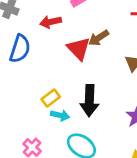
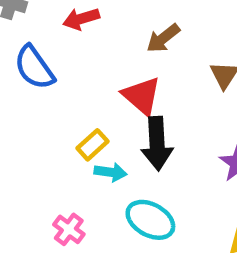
blue semicircle: (20, 49) -> (34, 68), turned 132
red triangle: (79, 49) -> (142, 96), moved

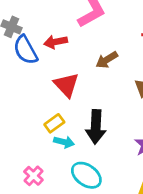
blue semicircle: (34, 68) -> (25, 50), moved
red triangle: (142, 96) -> (66, 85), moved

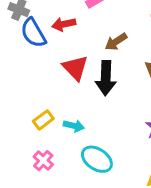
yellow rectangle: (54, 123) -> (43, 120), moved
black arrow: (96, 127) -> (106, 78), moved

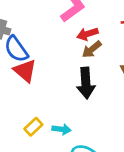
red arrow: (64, 24) -> (87, 34), moved
red triangle: (75, 68) -> (25, 71), moved

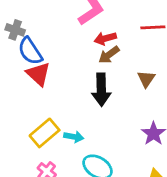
yellow rectangle: (33, 127) -> (45, 133), size x1.5

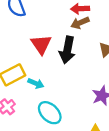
red triangle: (38, 74) -> (41, 44), moved

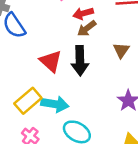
cyan arrow: (36, 83) -> (55, 104), size x1.5

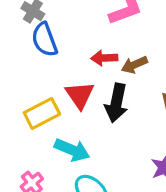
red arrow: (83, 13) -> (104, 58), moved
yellow rectangle: (28, 101) -> (42, 113), moved

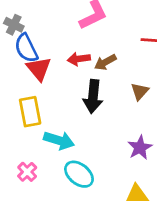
red triangle: (80, 95) -> (39, 69), moved
yellow rectangle: (42, 113) -> (30, 112), turned -68

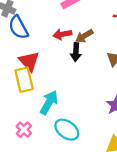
red triangle: (39, 69) -> (29, 61), moved
black arrow: (93, 96) -> (76, 52), moved, size x0.7
cyan arrow: (59, 140) -> (49, 102), turned -75

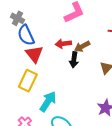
red triangle: (29, 61) -> (34, 54), moved
yellow rectangle: (24, 80) -> (28, 81), turned 35

